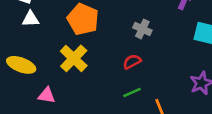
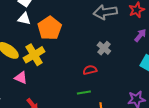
orange pentagon: (83, 19) -> (50, 28), moved
yellow cross: (74, 58) -> (34, 55), moved

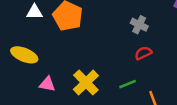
yellow cross: (34, 55) -> (86, 83), moved
red semicircle: (90, 70) -> (143, 53), moved

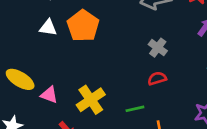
white triangle: (34, 12) -> (48, 28), moved
yellow ellipse: (24, 55) -> (20, 79), moved

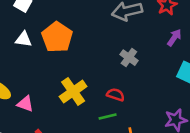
red semicircle: (157, 78) -> (116, 95), moved, turned 36
yellow cross: (91, 100) -> (73, 92), moved

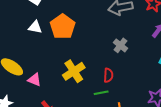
red semicircle: (116, 95) -> (108, 75), turned 72

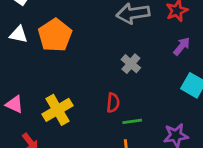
yellow cross: (74, 71) -> (57, 110), moved
green line: (101, 93) -> (132, 121), moved

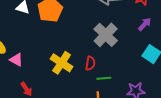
gray cross: (131, 64) -> (106, 35), size x1.6
yellow cross: (57, 110) -> (62, 63), moved, turned -30

